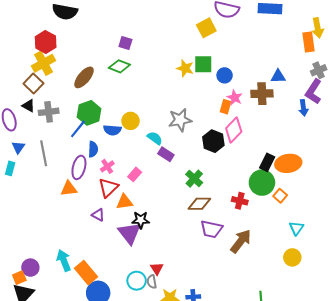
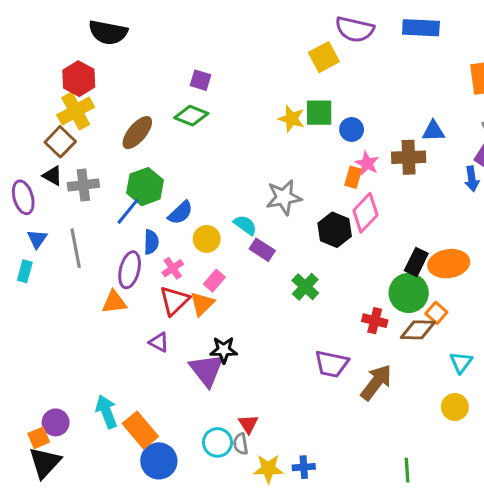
yellow circle: (131, 121) -> (207, 239), moved
blue semicircle: (112, 130) -> (180, 213), turned -48
orange triangle: (124, 202) -> (202, 304), moved, turned -36
brown diamond: (199, 204) -> (418, 330), moved

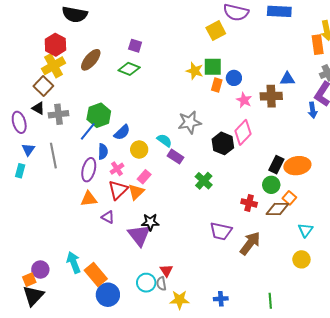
brown ellipse: (137, 133) -> (91, 60), moved
orange rectangle: (353, 177) -> (217, 85), moved
green circle: (409, 293) -> (271, 185), size x0.7
orange triangle: (114, 302) -> (89, 199), moved
blue cross: (304, 467) -> (221, 299), moved

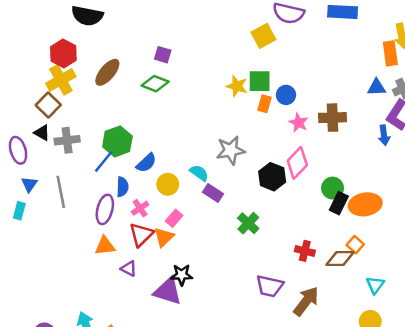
blue triangle: (287, 79) -> (377, 87), moved
green circle: (271, 185) -> (333, 188), moved
purple triangle: (139, 235) -> (168, 291), turned -35

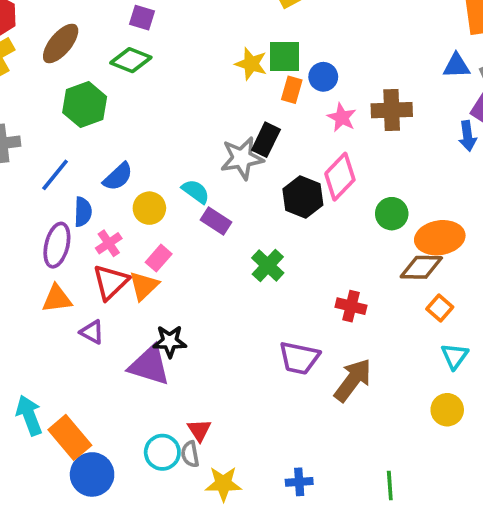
green hexagon: (117, 141) -> (85, 105), moved
black rectangle: (339, 203) -> (266, 140), moved
orange square: (355, 245) -> (440, 308), moved
brown diamond: (340, 258) -> (421, 267), moved

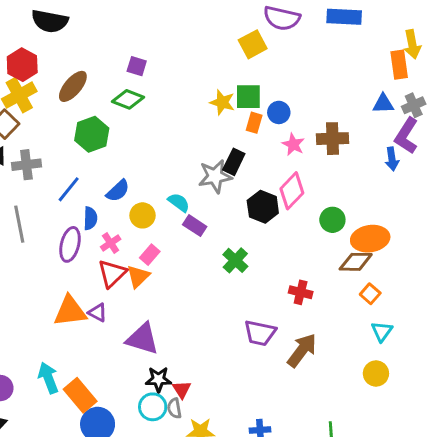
orange triangle: (57, 299) -> (70, 311), moved, size x1.4
black star: (170, 341) -> (158, 379), moved

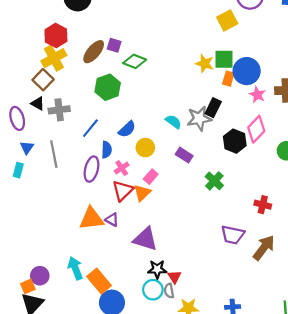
purple square: (137, 66) -> (114, 45), moved
blue circle: (279, 112) -> (247, 71), size x1.6
cyan semicircle: (179, 202) -> (173, 122), moved

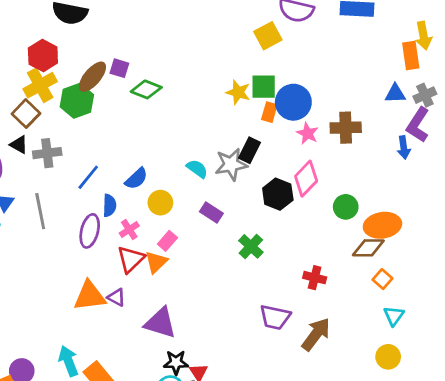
green hexagon: (108, 87) -> (77, 101), moved

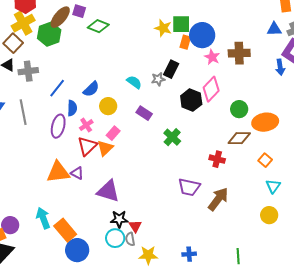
gray star: (231, 164) -> (158, 79), size x0.6
brown diamond: (368, 248) -> (239, 138), moved

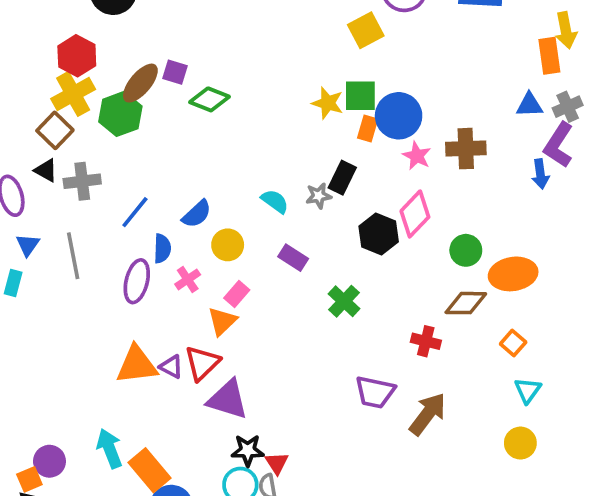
red triangle: (87, 146) -> (202, 363), moved

